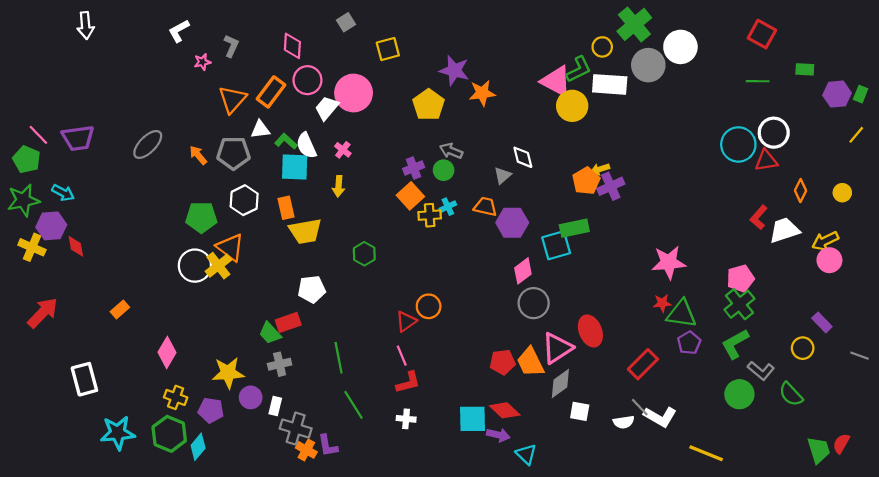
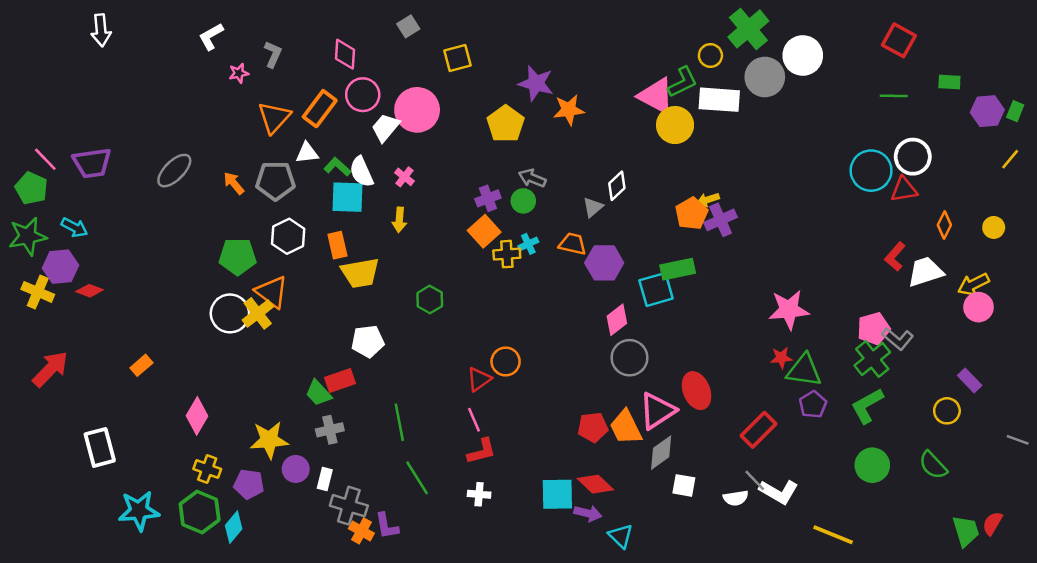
white diamond: (523, 157) -> (617, 186), turned 60
red diamond: (76, 246) -> (90, 291), turned -60
gray line: (859, 356) -> (1018, 440), moved
gray L-shape: (761, 371) -> (898, 339), moved

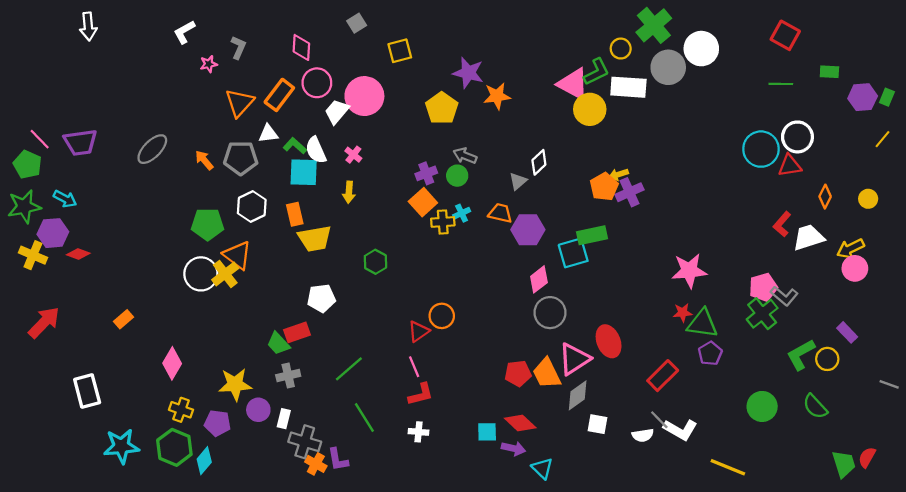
green L-shape: (867, 406) -> (801, 355), moved
green line: (399, 422) -> (349, 369), turned 60
cyan square: (557, 494) -> (487, 432), size x0.7

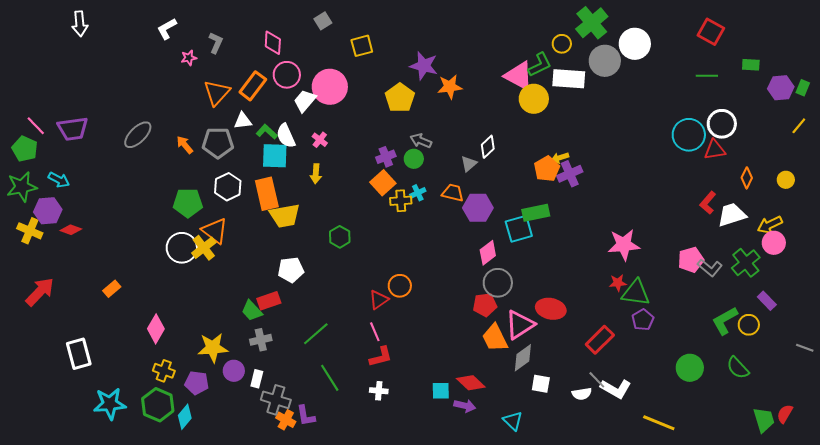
orange rectangle: (295, 214) -> (267, 194), size x1.5
green cross: (762, 314) -> (746, 263), moved
red ellipse: (609, 341) -> (551, 309), turned -56
red pentagon: (518, 373) -> (485, 305), moved
cyan triangle: (542, 468) -> (513, 421), moved

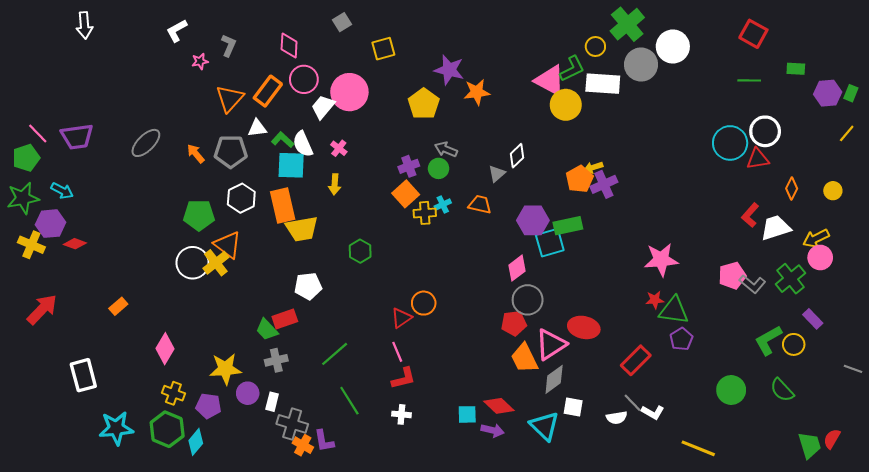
green pentagon: (25, 149) -> (26, 158), turned 30
purple hexagon: (478, 208) -> (533, 220), moved
white L-shape: (616, 389) -> (653, 412), size x0.7
cyan triangle: (513, 421) -> (545, 426), moved, size x1.4

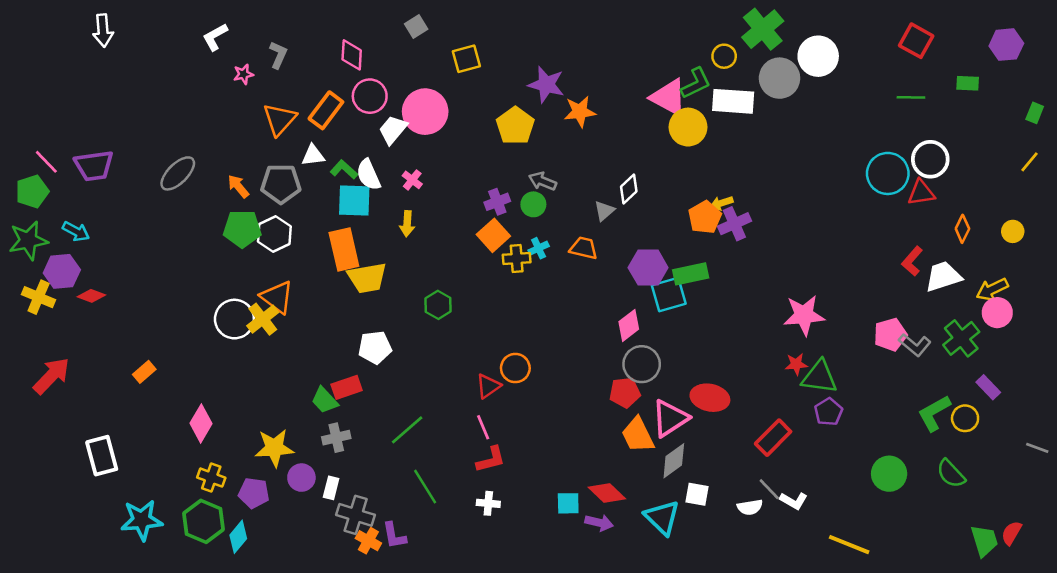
purple hexagon: (828, 93) -> (1006, 45), moved
white hexagon: (241, 198) -> (274, 234), moved
green pentagon: (199, 215) -> (242, 229), moved

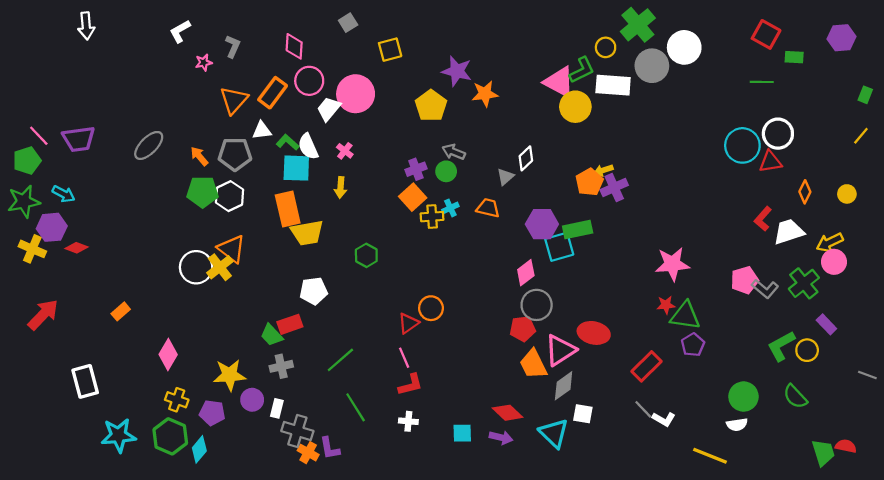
green rectangle: (968, 83) -> (794, 57), moved
cyan square: (568, 503) -> (462, 433), moved
white semicircle: (750, 507) -> (737, 425), moved
red semicircle: (1011, 533) -> (846, 446), turned 72

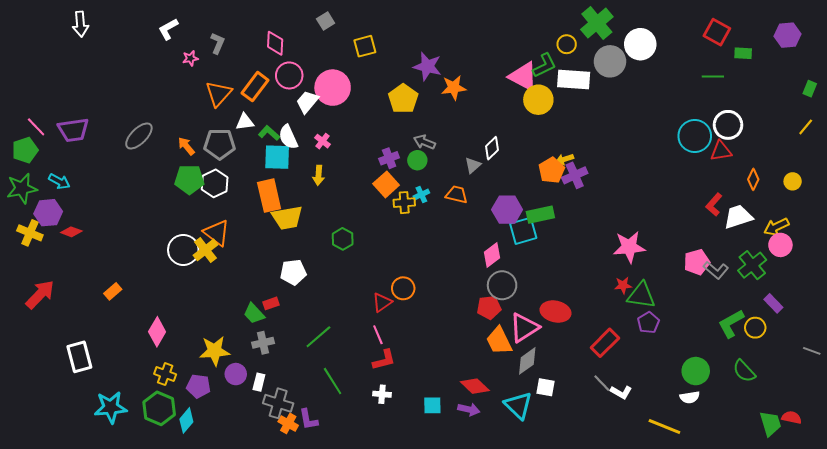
red rectangle: (290, 324) -> (271, 303), size x0.7

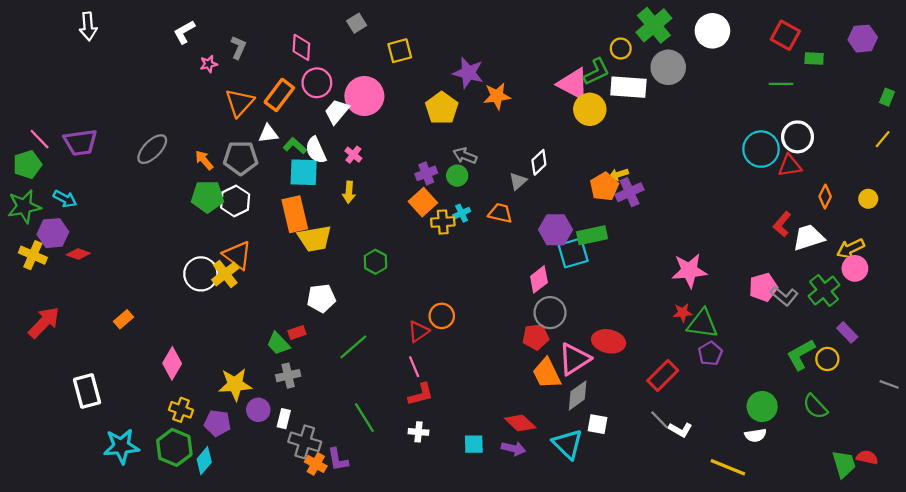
white circle: (640, 44) -> (712, 31), moved
green line: (318, 337) -> (353, 347), moved

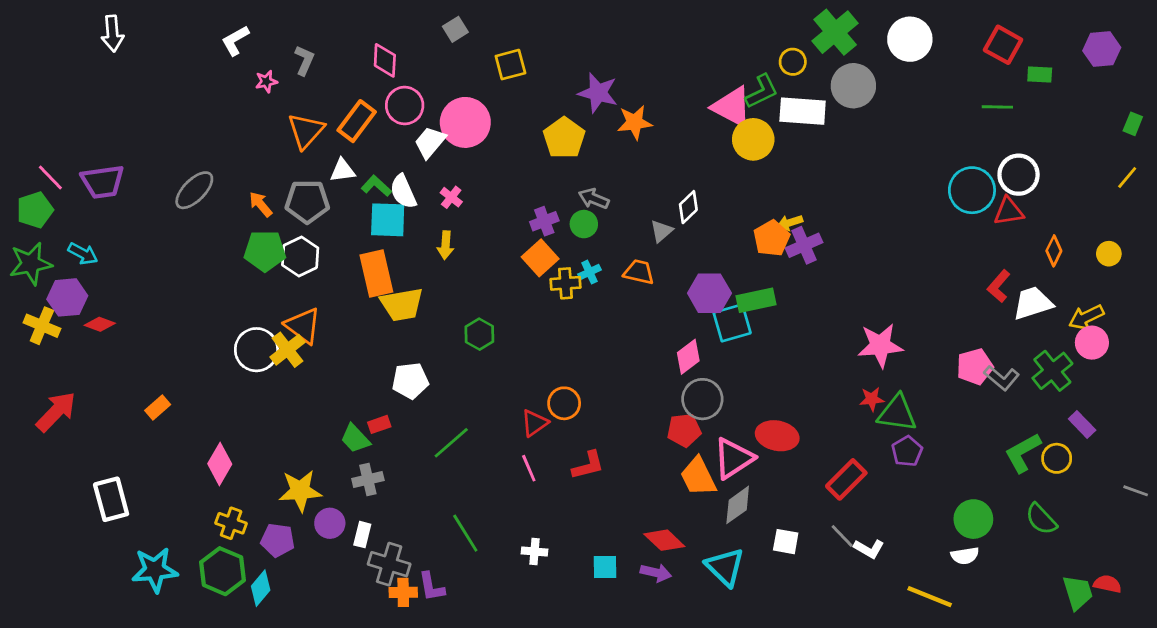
red L-shape: (421, 394) -> (588, 465), moved
white square: (598, 424) -> (786, 542), moved
orange cross: (316, 464) -> (403, 592), turned -30

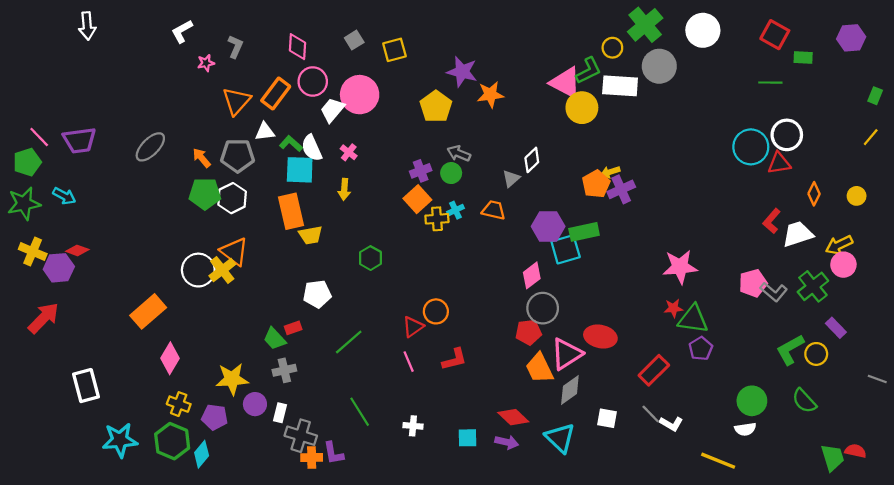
gray square: (455, 29) -> (354, 40), moved
purple hexagon: (67, 297) -> (59, 268), moved
yellow trapezoid: (402, 304) -> (311, 235), size x0.7
orange rectangle: (158, 408) -> (148, 311), moved, size x1.8

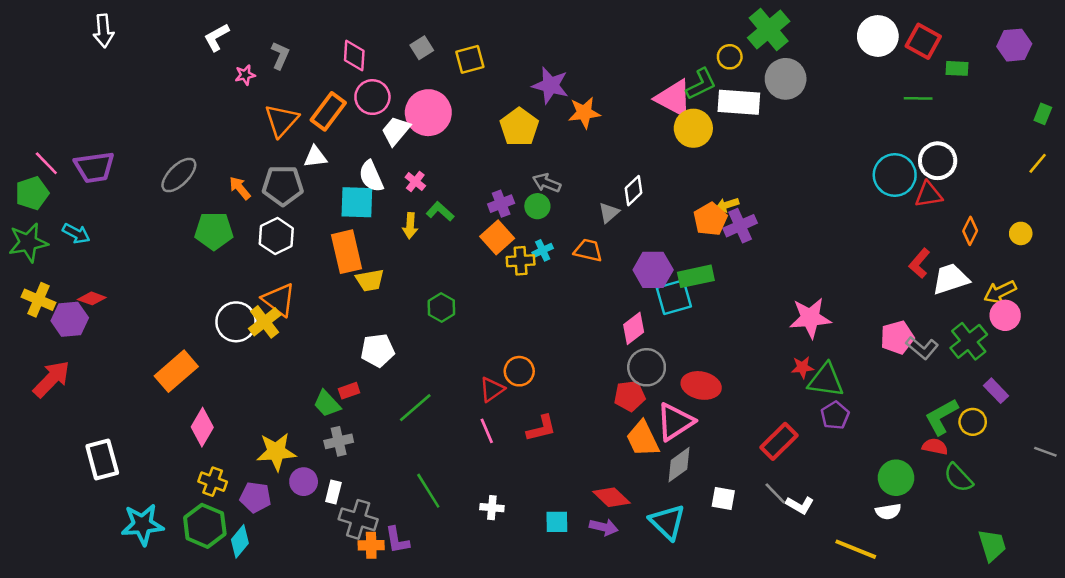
white circle: (703, 30) -> (878, 36), moved
green L-shape: (291, 144) -> (440, 211), moved
green pentagon: (205, 194) -> (214, 231), moved
red ellipse: (600, 337) -> (701, 385), moved
red semicircle: (855, 451) -> (935, 447), moved

